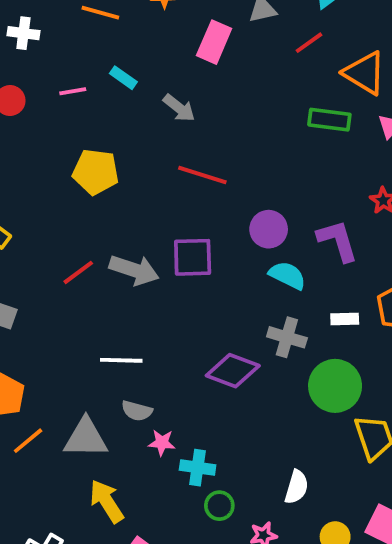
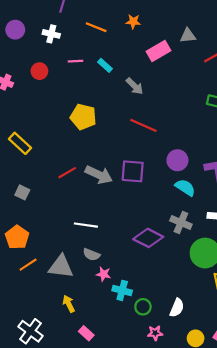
pink rectangle: (214, 42) -> (158, 51), turned 30
pink line: (73, 91) -> (75, 61), moved
yellow arrow: (107, 501) -> (69, 304), size x0.7
green circle: (219, 506) -> (143, 307), moved

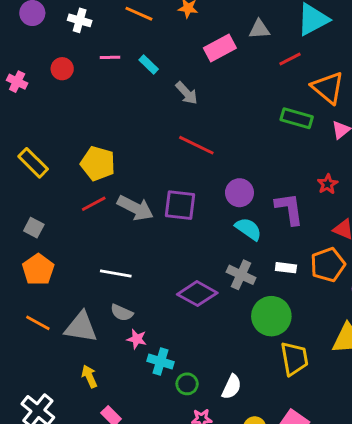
yellow pentagon: (83, 117) -> (98, 164), moved
orange pentagon: (17, 237) -> (38, 270), moved
orange line: (28, 265) -> (38, 323), turned 60

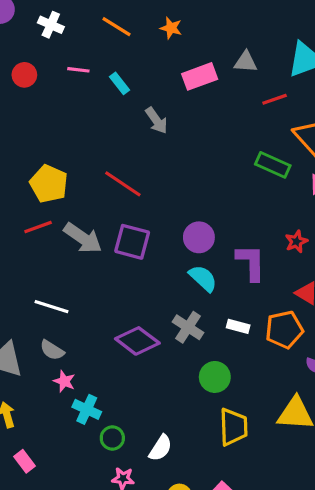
red line: (196, 145) -> (123, 184), moved
green circle: (271, 316) -> (215, 377), size x0.7

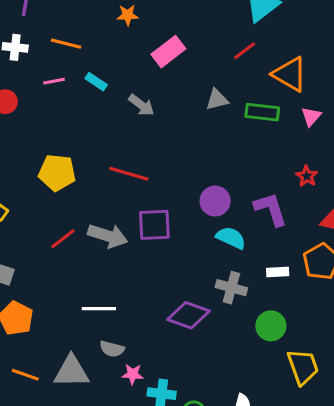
orange line: (117, 27) -> (66, 44), moved
gray triangle: (246, 62) -> (217, 100), moved
yellow pentagon: (49, 184) -> (57, 173), moved

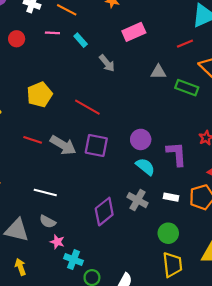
yellow pentagon: (57, 173) -> (40, 95), turned 30
red line: (63, 239) -> (33, 140), turned 42
purple diamond: (188, 315) -> (104, 212), turned -72
green circle: (271, 326) -> (168, 233), moved

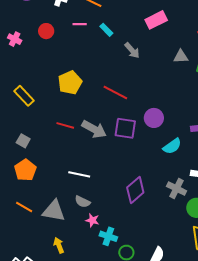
purple circle: (141, 139) -> (154, 118), moved
cyan semicircle: (145, 167) -> (172, 146), turned 108
gray cross: (138, 200) -> (177, 189), moved

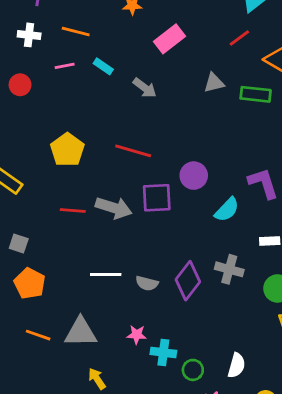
gray cross: (177, 189) -> (229, 269), moved
gray semicircle: (82, 202) -> (147, 283), moved

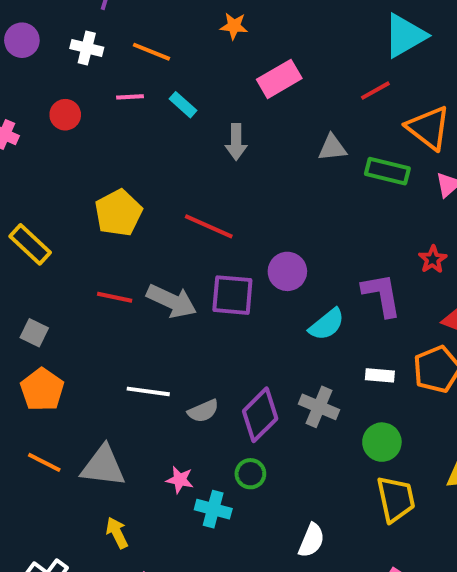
gray arrow: (145, 88) -> (236, 142), turned 45
gray semicircle: (147, 283) -> (203, 411), turned -45
green circle: (193, 370) -> (250, 474), moved

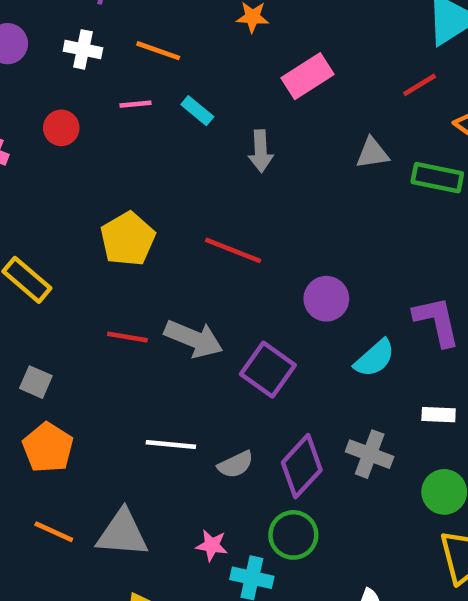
purple square: (232, 295) -> (268, 370), moved, turned 33
green circle: (250, 474) -> (293, 535), size x1.4

